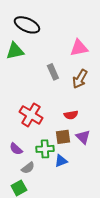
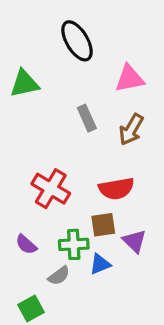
black ellipse: (27, 25) -> (77, 41), moved, turned 35
red semicircle: (71, 115) -> (116, 189), size x1.5
purple triangle: (83, 137) -> (134, 241), moved
gray semicircle: (28, 168) -> (59, 276), moved

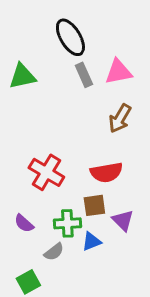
gray rectangle: (87, 118) -> (84, 75), moved

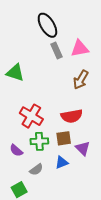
green triangle: (22, 76) -> (15, 73), moved, turned 30
green cross: (67, 223) -> (39, 141), moved

